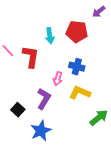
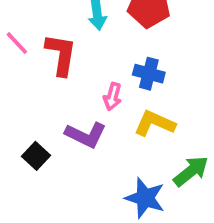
purple L-shape: (44, 99) -> (86, 135), turned 85
blue star: (41, 131) -> (145, 198), moved, turned -30

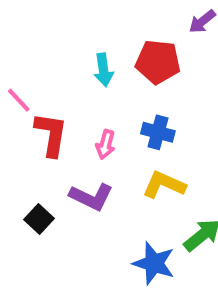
red L-shape: (61, 55) -> (51, 134), moved
pink arrow: (113, 97) -> (105, 144), moved

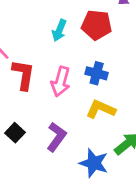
cyan arrow: (103, 70) -> (59, 30), turned 30
pink arrow: (105, 144) -> (61, 82), size x1.5
purple L-shape: (91, 197) -> (56, 137), moved, turned -80

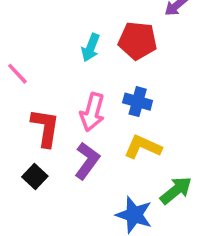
red L-shape: (23, 75) -> (45, 128), moved
purple L-shape: (56, 137) -> (87, 161), moved

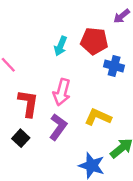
blue cross: (138, 102) -> (114, 66), moved

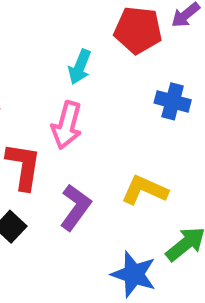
red pentagon: (94, 41) -> (138, 30), moved
pink arrow: (62, 92) -> (67, 125), moved

